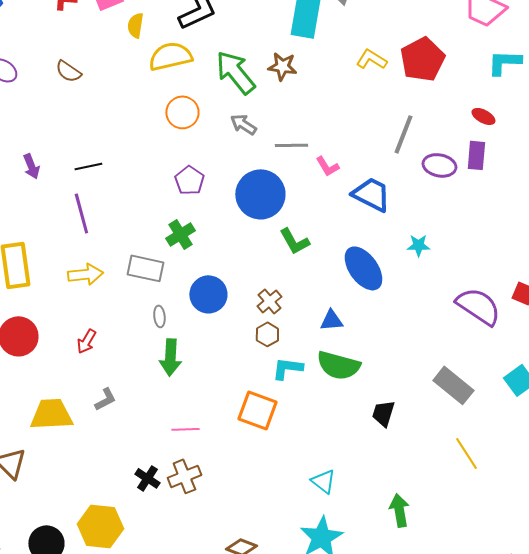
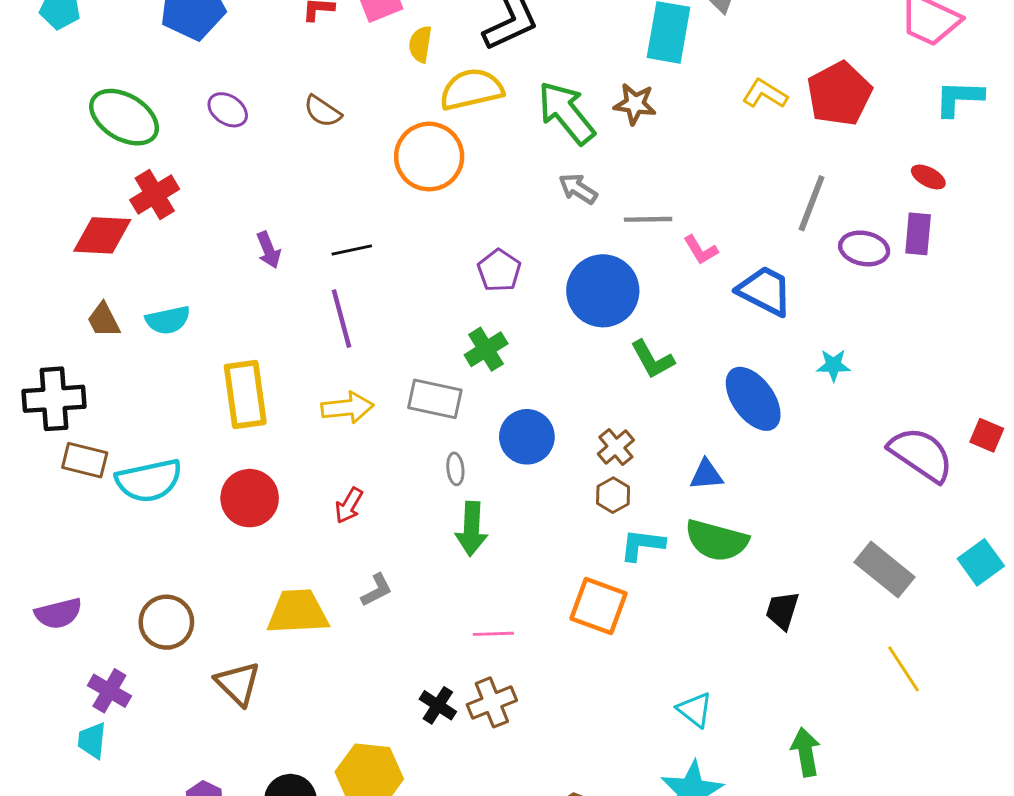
orange circle: (182, 112) -> (429, 157), moved, size x1.4

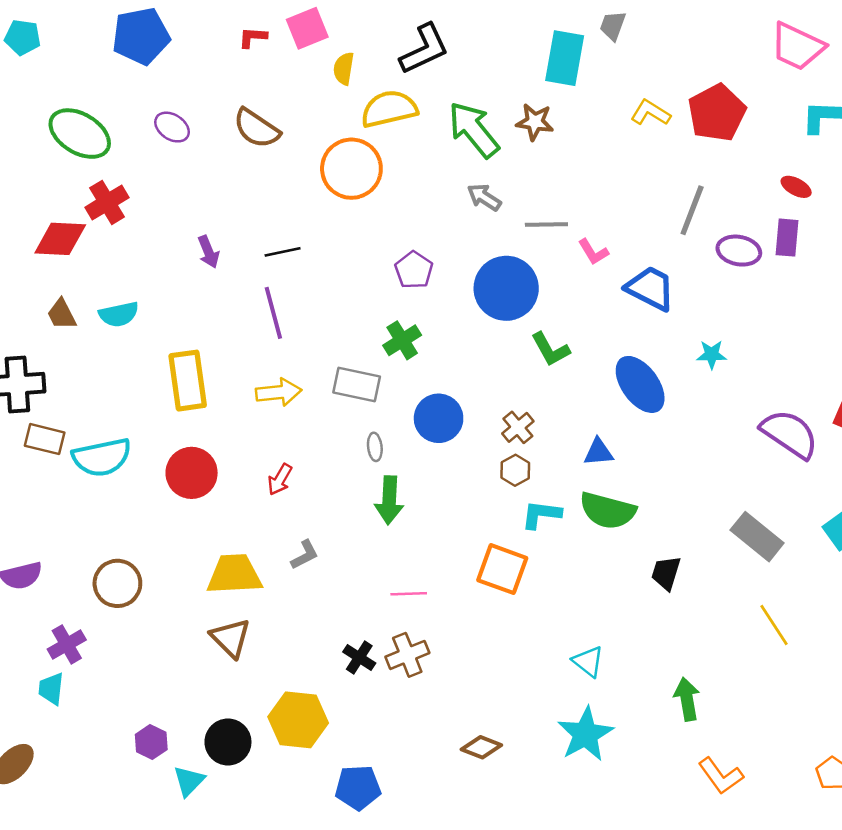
brown semicircle: (323, 111) -> (257, 128), size x1.4
brown triangle: (238, 683) -> (231, 638), moved
purple cross: (109, 691) -> (67, 644), turned 30

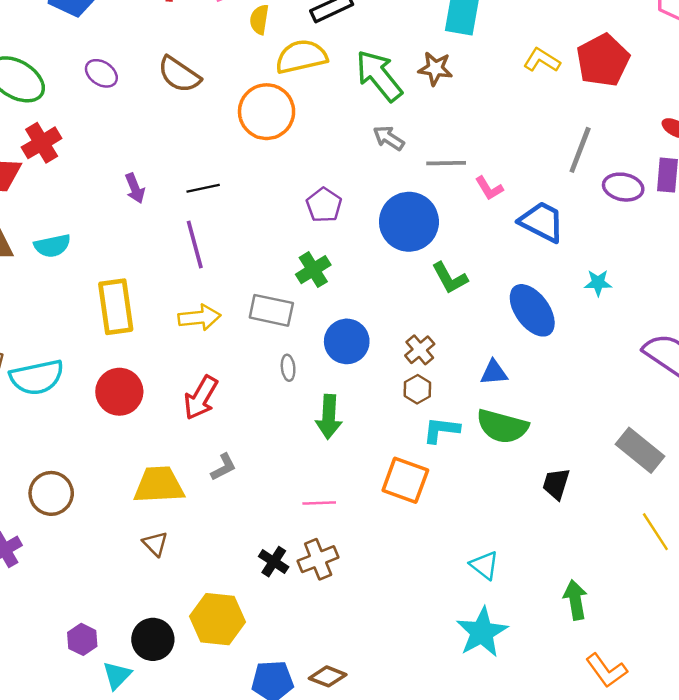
red arrow: (280, 479) -> (201, 398), size x1.5
green arrow: (389, 500) -> (329, 417), moved
brown triangle: (231, 638) -> (155, 544), size x0.7
brown diamond: (481, 747) -> (328, 676), moved

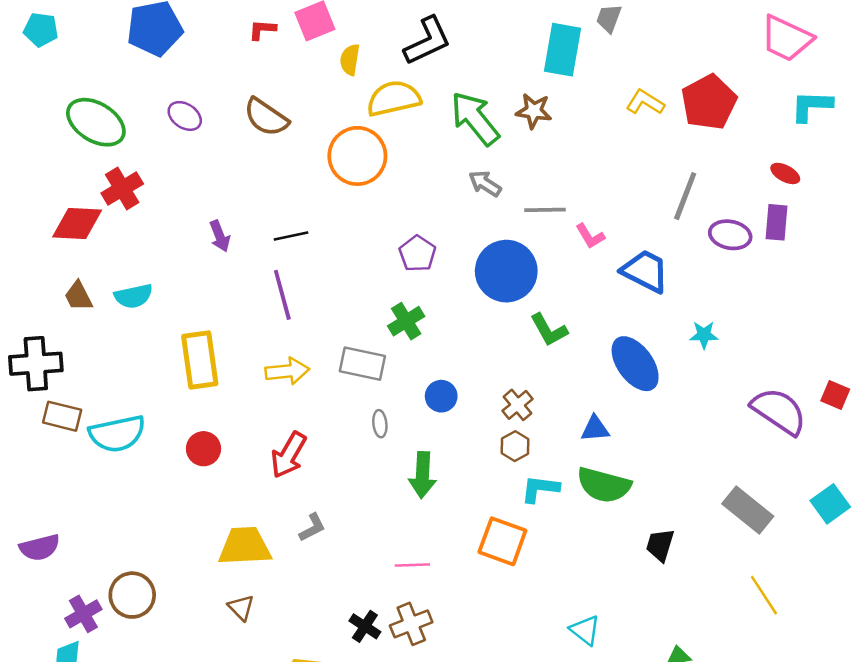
blue circle: (347, 341) -> (441, 396), size x0.7
red circle: (119, 392) -> (203, 449), size x0.7
brown circle: (51, 493) -> (132, 595), moved

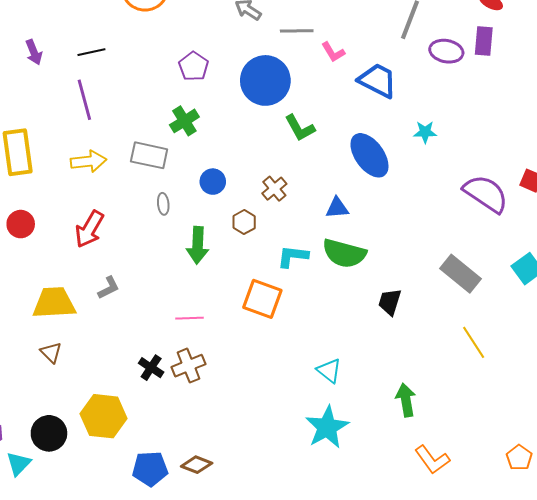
brown hexagon: (515, 446) -> (244, 222), moved

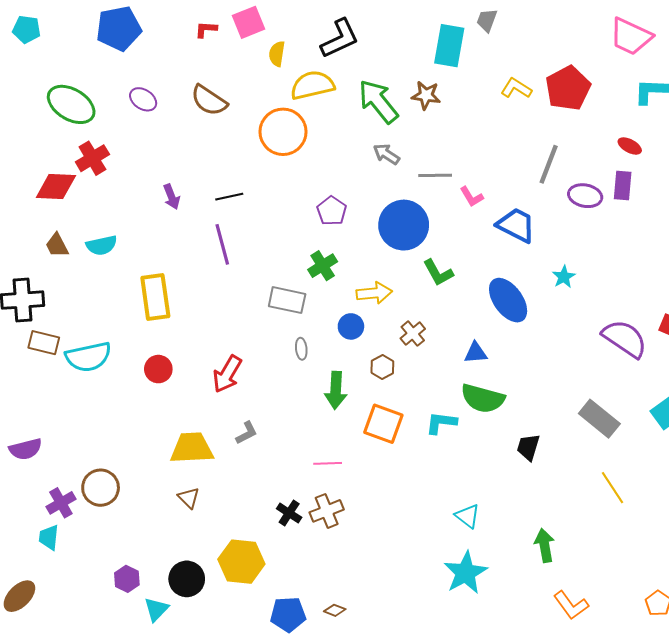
cyan star: (425, 132) -> (564, 277), turned -30
yellow arrow: (88, 161) -> (374, 293), moved
cyan L-shape: (293, 256) -> (441, 423), moved
orange square: (262, 299) -> (383, 424), moved
brown diamond: (197, 465) -> (335, 610), size x0.7

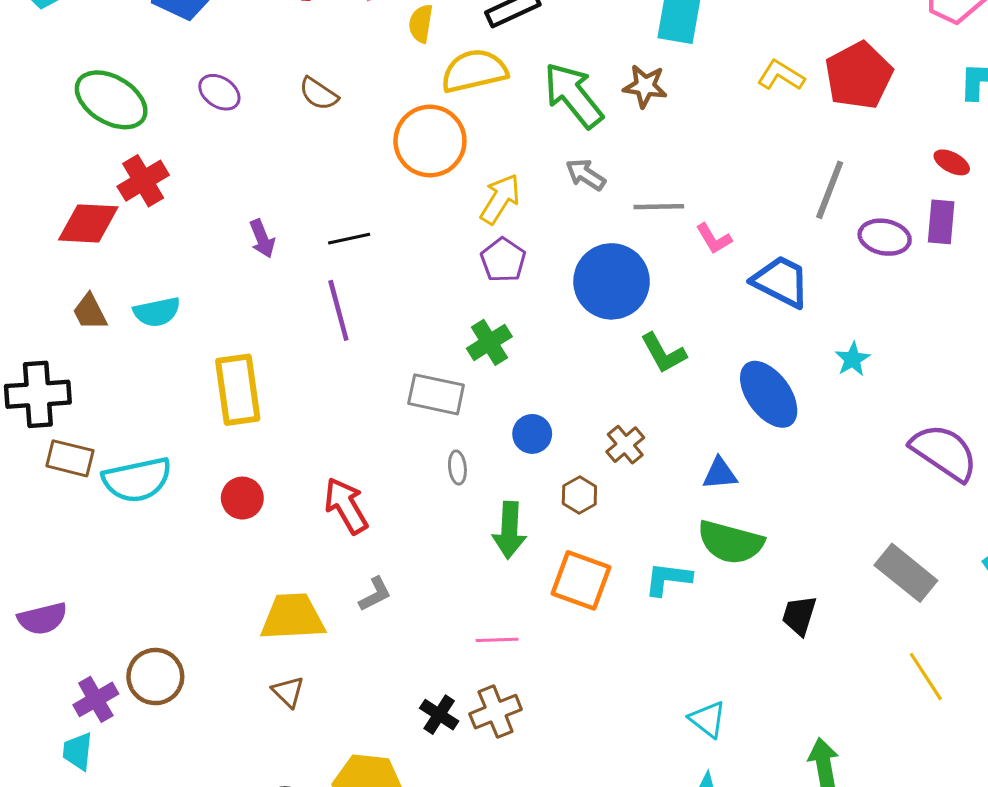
brown semicircle: (209, 100) -> (319, 94), size x0.7
yellow arrow: (374, 293) -> (500, 199), moved, turned -52
red arrow: (227, 374) -> (346, 506), turned 120

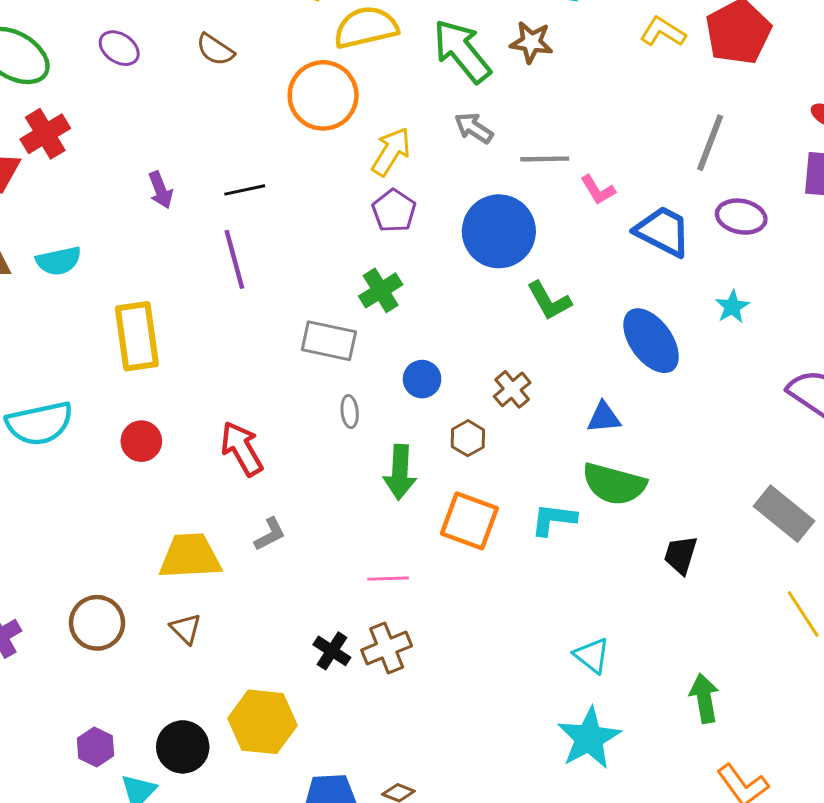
purple ellipse: (885, 237) -> (741, 217), moved
brown circle: (155, 677) -> (97, 623), moved

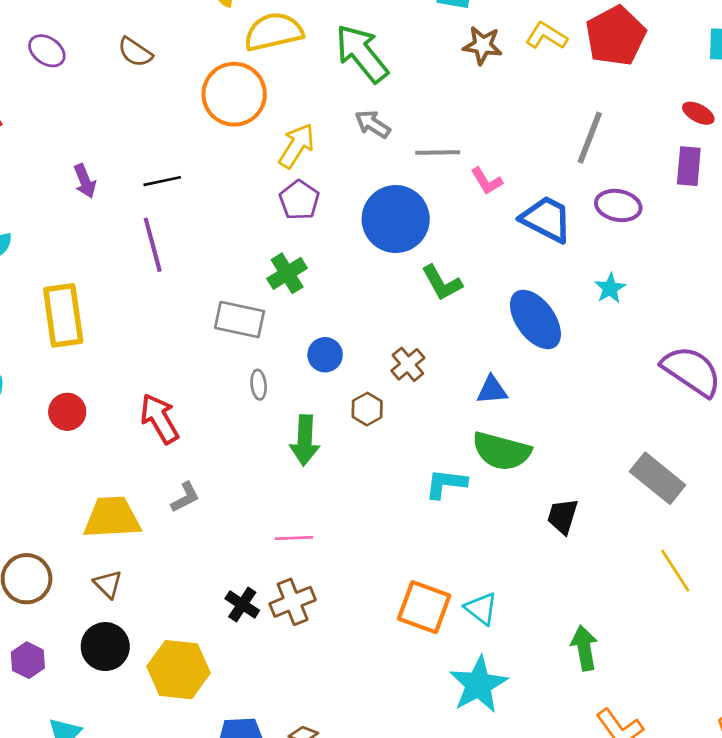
brown star: (531, 42) -> (483, 45), moved
orange square: (469, 521) -> (424, 607), moved
purple hexagon: (96, 747) -> (28, 660), moved
black circle: (183, 747) -> (105, 647), moved

